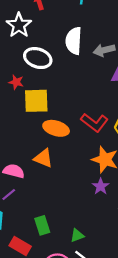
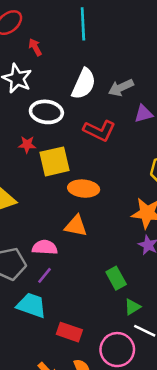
white semicircle: (74, 41) -> (84, 84), turned -148
red L-shape: (94, 122) -> (99, 131), moved
green rectangle: (42, 225) -> (116, 278), moved

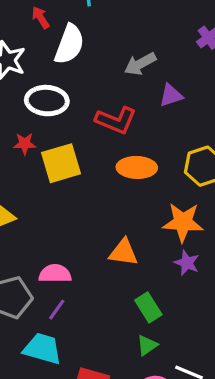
red arrow: (35, 47) -> (41, 18), moved
white semicircle: (84, 84) -> (69, 44), moved
orange ellipse: (84, 189) -> (137, 167), moved
orange triangle: (76, 226) -> (123, 252), moved
green triangle: (132, 307) -> (147, 345), moved

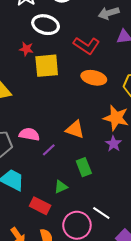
purple line: (57, 310) -> (49, 150), moved
green triangle: (147, 345) -> (61, 187), moved

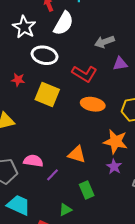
red star: (26, 49) -> (18, 80), moved
yellow square: (47, 66) -> (47, 94), turned 30

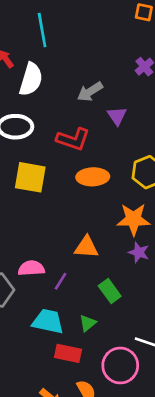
purple triangle: (120, 64) -> (117, 116), turned -42
cyan trapezoid: (19, 205) -> (48, 321), moved

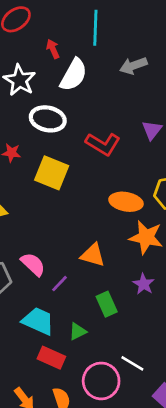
gray arrow: (90, 92) -> (133, 66), moved
orange ellipse: (93, 177) -> (126, 202), moved
purple star: (139, 252) -> (144, 284), moved
pink semicircle: (31, 268) -> (33, 264), turned 35

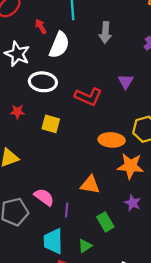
gray arrow: (133, 66) -> (105, 33), turned -60
yellow square: (52, 173) -> (51, 124), size x0.7
purple line: (60, 284) -> (67, 210), turned -32
cyan trapezoid: (38, 321) -> (53, 241), turned -108

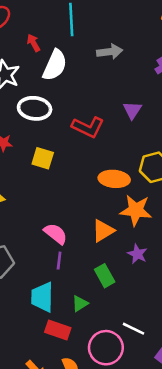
gray arrow: (105, 33) -> (110, 52), turned -102
orange triangle: (90, 185) -> (103, 231), moved, turned -42
pink semicircle: (44, 197) -> (56, 234), moved

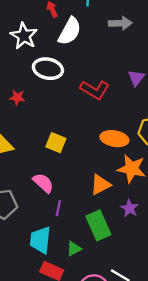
yellow square: (43, 158) -> (56, 143), moved
pink semicircle: (56, 234) -> (43, 183), moved
green rectangle: (105, 276) -> (98, 225), size x1.4

